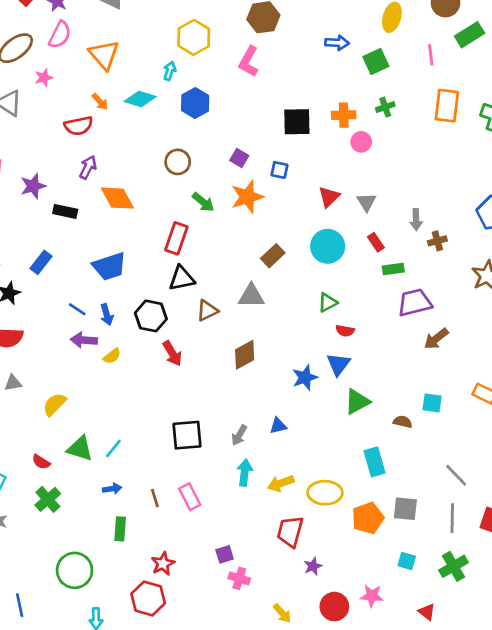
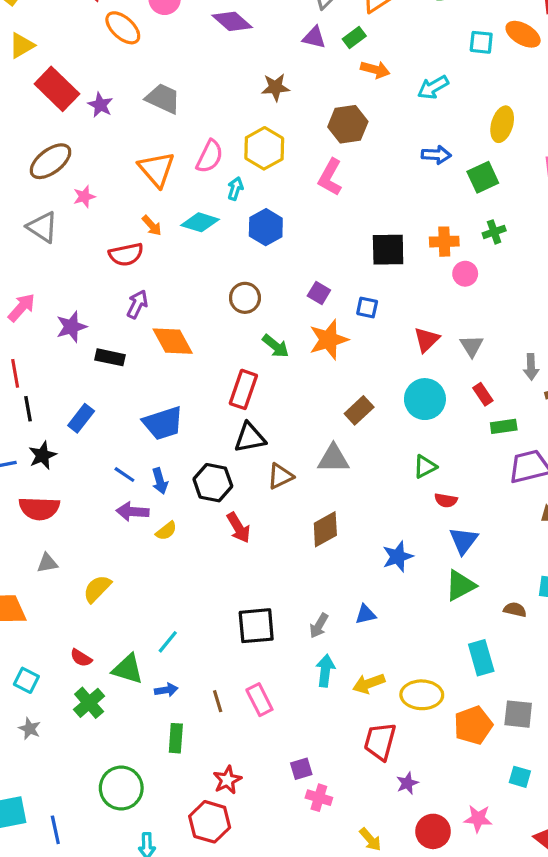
pink semicircle: (60, 35) -> (210, 156), moved
blue triangle: (338, 364) -> (464, 541), moved
green triangle: (80, 449) -> (128, 669), moved

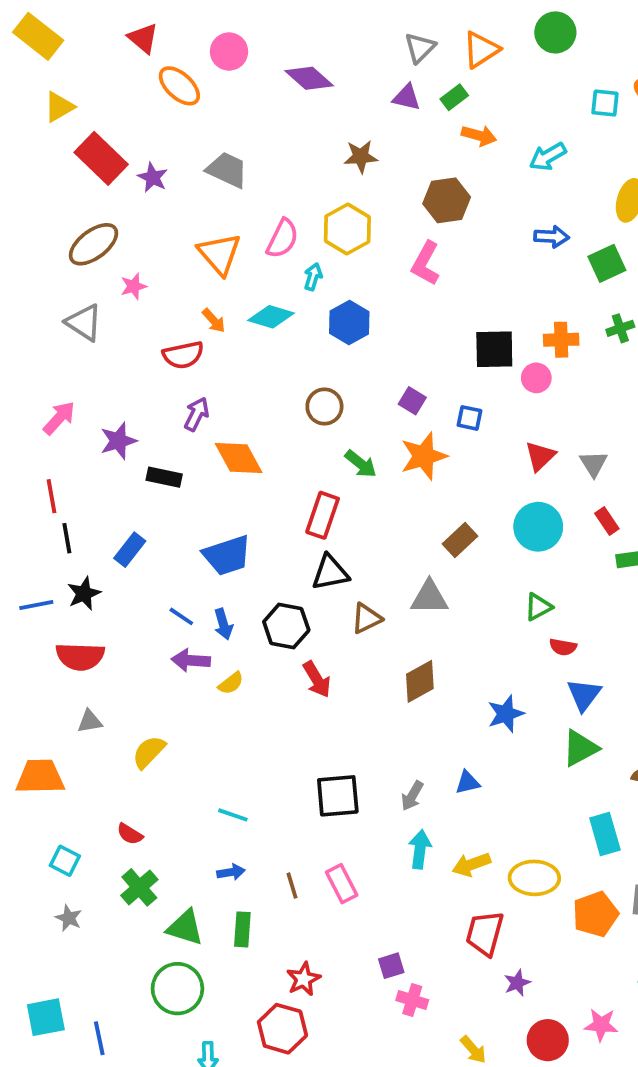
pink circle: (465, 274) -> (536, 378), moved
cyan line: (168, 642) -> (233, 815), turned 70
green triangle: (128, 669) -> (185, 928), moved

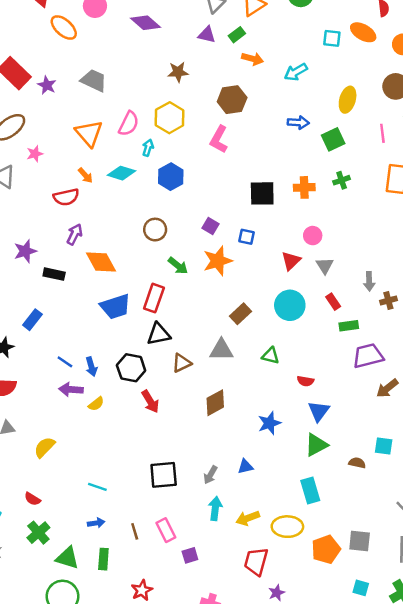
pink circle: (536, 378) -> (313, 236), moved
blue trapezoid: (227, 555) -> (115, 306), moved
green triangle: (538, 607) -> (271, 356), moved, turned 42
cyan rectangle: (605, 834) -> (310, 490), moved
purple square: (391, 966) -> (190, 555), moved

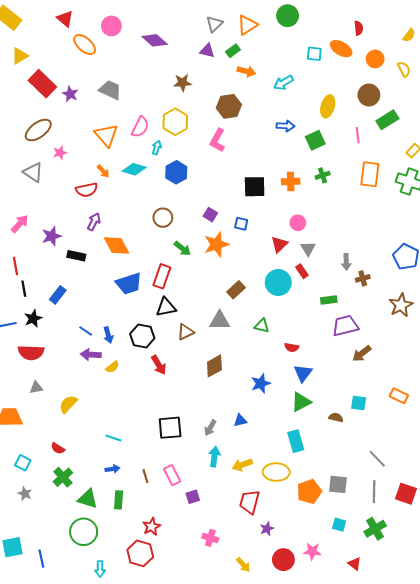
red rectangle: (333, 302) -> (302, 271), moved

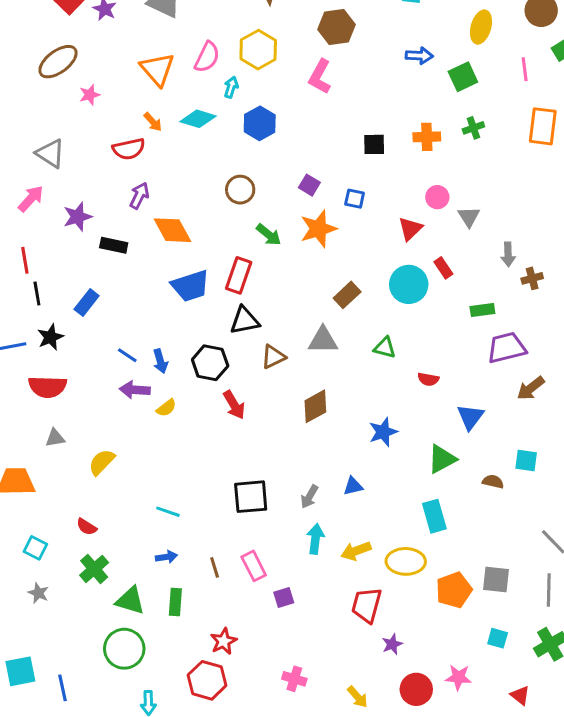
gray triangle: (33, 172) -> (50, 153), moved
black square: (255, 187) -> (374, 144), size x0.7
gray triangle: (308, 248) -> (469, 217), moved
blue triangle: (303, 373) -> (470, 417), moved
pink cross: (210, 538) -> (294, 679), moved

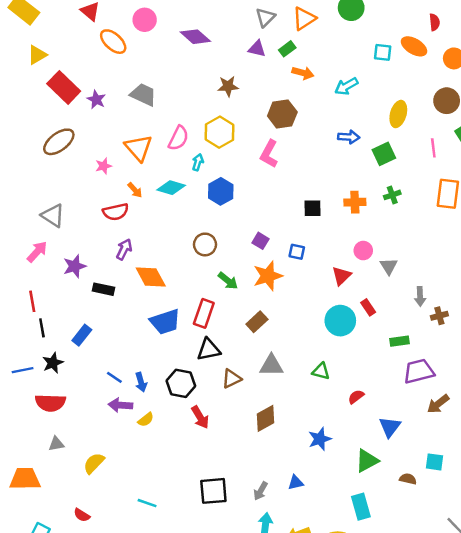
pink star: (90, 95) -> (104, 166), moved
brown rectangle: (347, 295) -> (257, 322), moved
red semicircle: (428, 379) -> (356, 397), turned 133

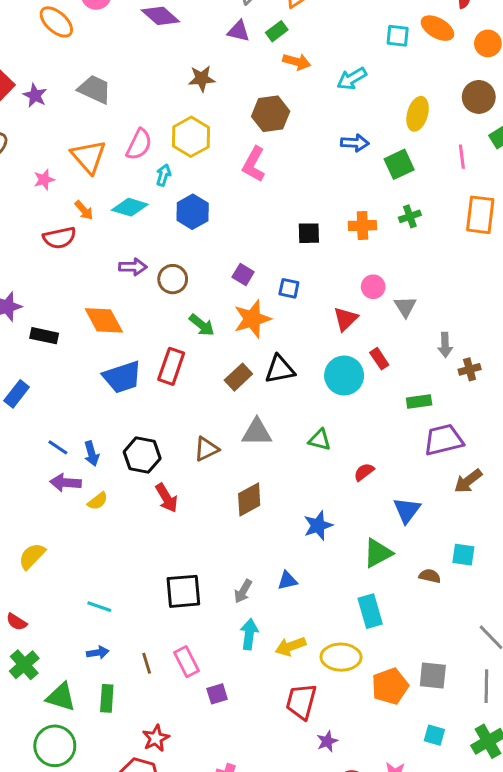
purple arrow: (124, 249) -> (133, 267), moved, turned 65
black triangle: (209, 350) -> (280, 369), moved

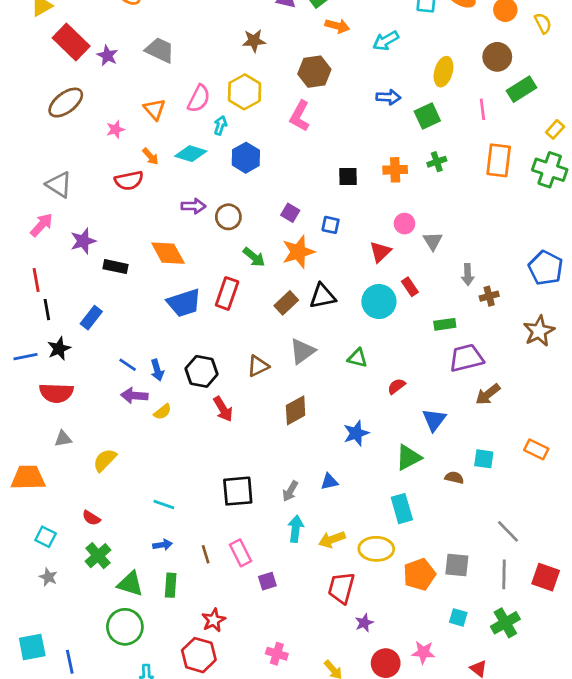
orange triangle: (88, 157) -> (154, 109), size x0.7
gray triangle: (257, 432) -> (302, 351), turned -36

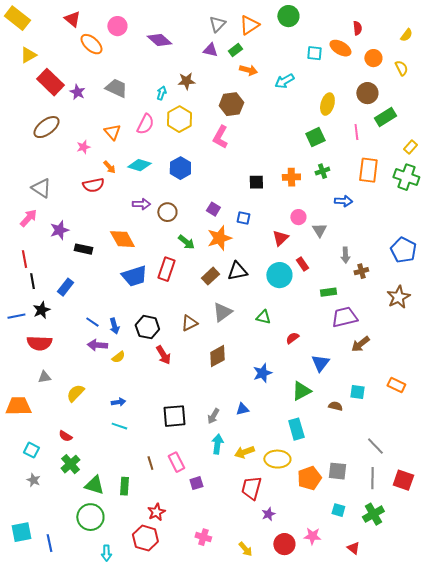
blue arrow: (388, 97) -> (343, 201), moved
cyan arrow: (220, 125) -> (161, 93), moved
blue arrow: (163, 545) -> (118, 402), moved

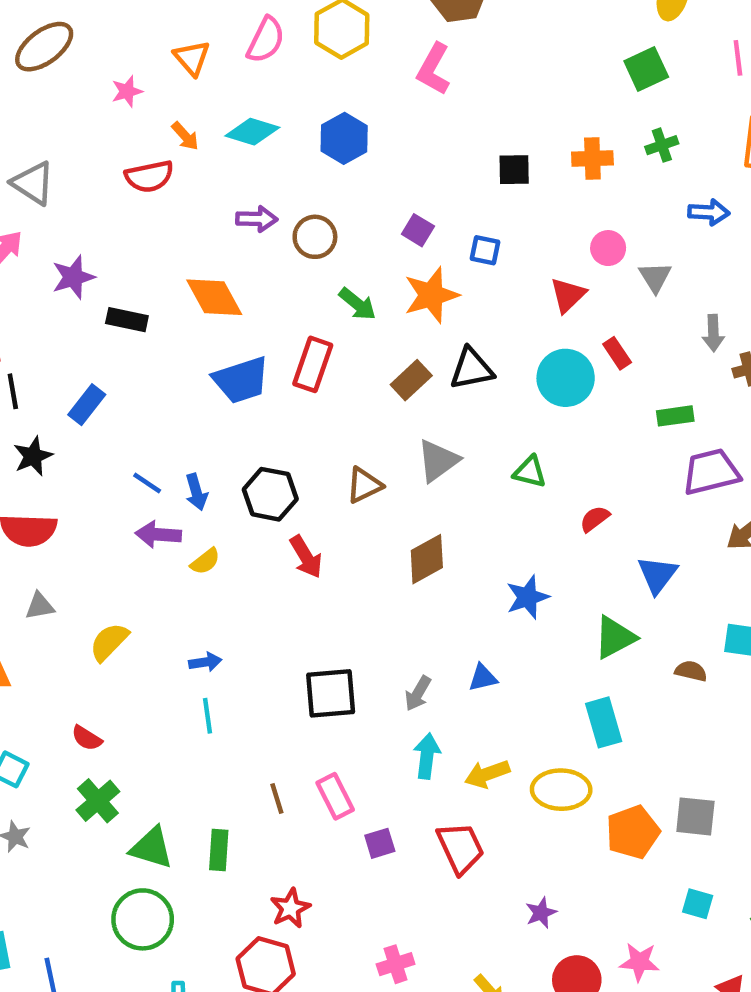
cyan line: (119, 426) -> (208, 716), turned 63
red trapezoid: (251, 488) -> (460, 848), moved, turned 140
pink cross: (203, 537) -> (396, 964), turned -35

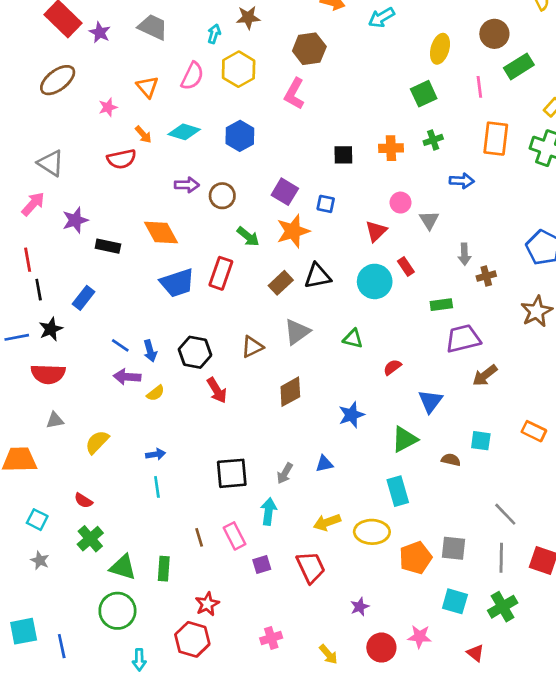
purple square: (418, 230) -> (285, 192), size x1.4
cyan arrow: (427, 756) -> (269, 511), moved
cyan square: (698, 904) -> (455, 601), size x1.4

